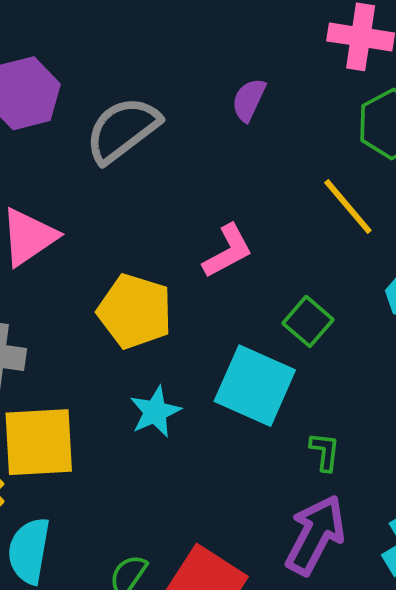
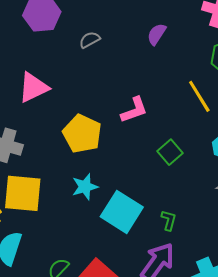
gray semicircle: (122, 130) -> (90, 40), size x0.5
cyan square: (255, 386) -> (122, 212), moved

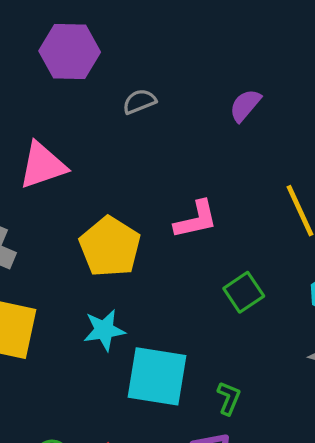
cyan square: (122, 212) -> (157, 376), turned -30

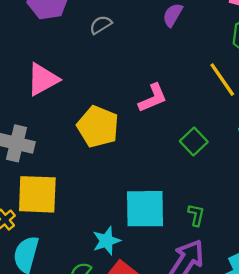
cyan star: (104, 330) -> (107, 241), moved

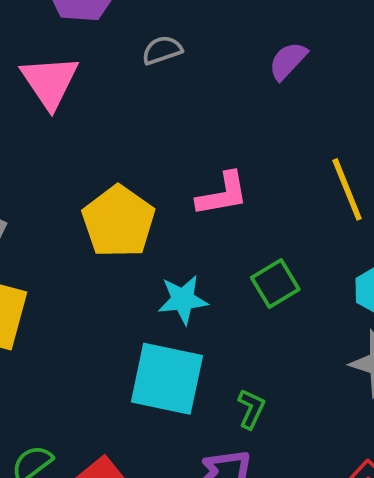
pink triangle: (43, 79) -> (50, 82), moved, turned -48
cyan star: (107, 241) -> (183, 300), moved

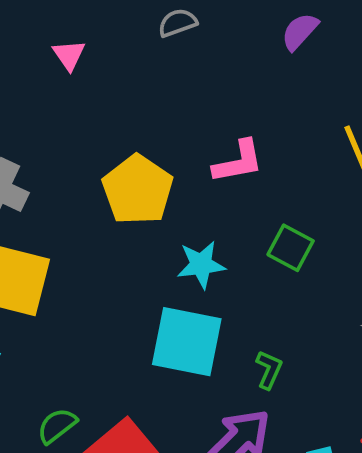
pink triangle: (50, 82) -> (69, 55), size x0.6
green square: (275, 284) -> (291, 248), turned -30

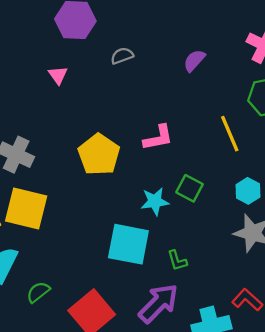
cyan star: (201, 265) -> (155, 201), moved
green L-shape: (269, 370) -> (177, 260), turned 140
green semicircle: (57, 426) -> (38, 292), moved

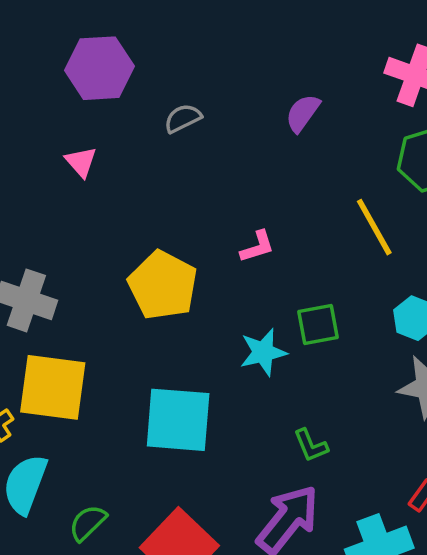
pink L-shape: (158, 138) -> (257, 247), size x0.7
green square: (190, 188) -> (318, 324), turned -32
cyan square: (128, 244) -> (178, 420), moved

